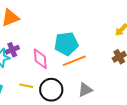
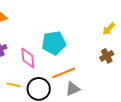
orange line: (74, 61) -> (64, 73), moved

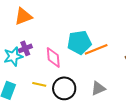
orange line: (64, 73) -> (96, 49), moved

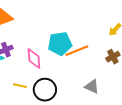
gray triangle: (98, 88) -> (92, 87), moved, turned 49

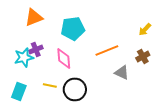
cyan pentagon: (60, 44) -> (73, 28), moved
gray triangle: (92, 87) -> (122, 72), moved

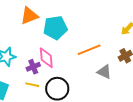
orange triangle: (34, 17) -> (29, 16), moved
purple cross: (36, 49) -> (33, 67), moved

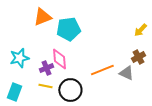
orange line: (89, 50) -> (102, 70), moved
gray triangle: (104, 72) -> (126, 73), moved

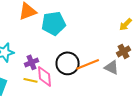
pink diamond: (59, 59) -> (45, 76), moved
black circle: (70, 90) -> (68, 63), moved

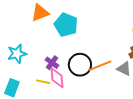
cyan pentagon: (54, 23) -> (66, 25), turned 30
purple cross: (32, 62) -> (52, 63), moved, turned -32

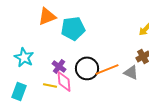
cyan pentagon: (66, 25) -> (73, 28), turned -30
cyan star: (17, 54) -> (24, 57), turned -30

